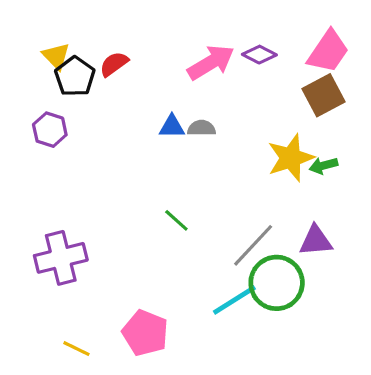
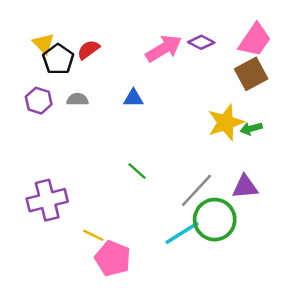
gray semicircle: (202, 128) -> (78, 99), moved
yellow line: (76, 349) -> (93, 235), moved

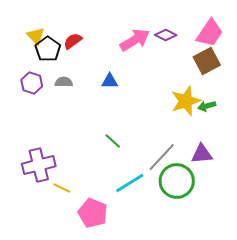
cyan line: (182, 233) -> (130, 183), moved
yellow line: (93, 235) -> (62, 188), moved

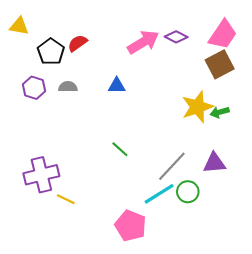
yellow triangle: (36, 36) -> (19, 26), moved, turned -36
green circle: (177, 181) -> (188, 192), size x0.6
cyan line: (130, 183) -> (159, 194), moved
pink pentagon: (93, 213) -> (130, 226), moved

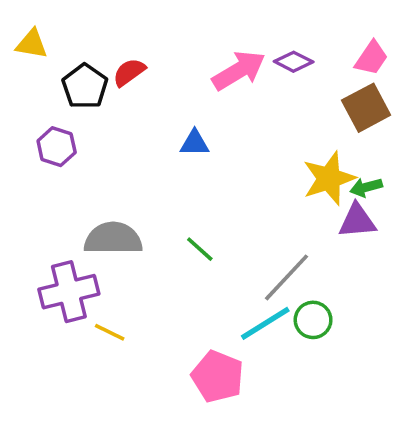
pink trapezoid: (223, 35) -> (371, 58), size x0.7
gray semicircle: (68, 87) -> (113, 239), moved, size x1.8
purple triangle: (214, 163) -> (357, 221), moved

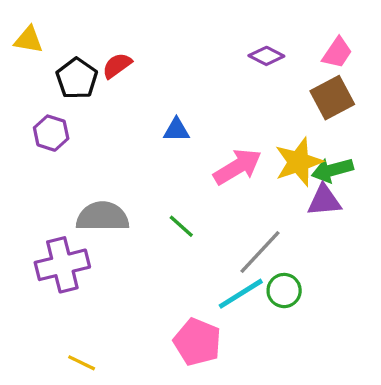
pink arrow: (239, 70) -> (237, 167), moved
green arrow: (366, 187) -> (332, 170), size x1.4
yellow line: (110, 332) -> (82, 363), moved

